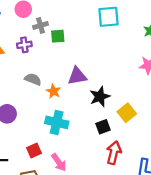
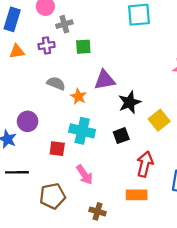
green square: (58, 36) -> (83, 47), moved
black square: (103, 127) -> (121, 136), moved
red square: (34, 150) -> (57, 149), moved, turned 32

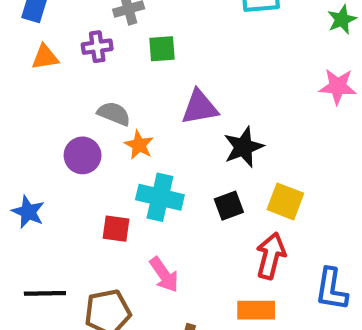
orange star: (79, 96) -> (139, 145), moved
yellow square: (159, 120) -> (285, 201), moved, turned -30
purple circle: (28, 121) -> (83, 155), moved
black line: (17, 172) -> (45, 293), moved

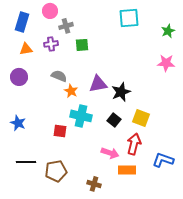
purple triangle: (200, 107) -> (98, 84), moved
purple circle: (83, 155) -> (19, 77), moved
black square: (229, 206) -> (114, 120), turned -32
pink arrow: (164, 275) -> (110, 153), moved, turned -36
blue L-shape: (331, 289) -> (163, 160), turned 100

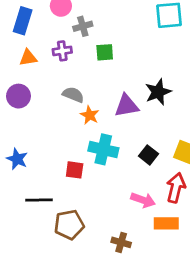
black star: (121, 92) -> (158, 92), moved
black line: (26, 162) -> (39, 200), moved

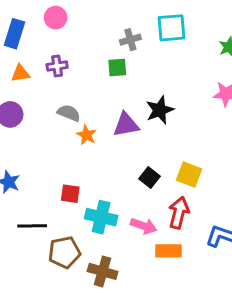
gray cross: (83, 26) -> (130, 40), moved
green square: (105, 52) -> (117, 67), moved
cyan cross: (103, 149) -> (101, 217), moved
brown cross: (121, 242) -> (103, 271), moved, size x1.4

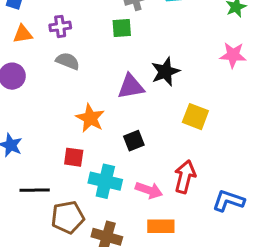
gray semicircle: (69, 113) -> (68, 61), moved
orange star: (86, 135) -> (90, 118), moved, size x1.4
yellow square: (189, 175) -> (195, 117), moved
black square: (149, 178) -> (134, 141), moved, turned 30
orange rectangle: (169, 251) -> (161, 226), moved

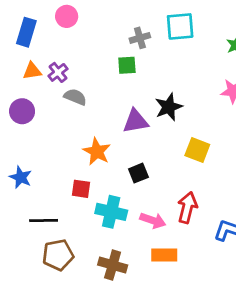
purple cross: (60, 26) -> (58, 72), moved, turned -30
brown pentagon: (68, 217) -> (58, 255), moved

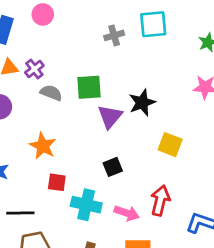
green square: (127, 65) -> (89, 87), moved, size x1.4
purple triangle: (136, 121) -> (110, 117), turned -40
orange star: (97, 151) -> (43, 146), moved

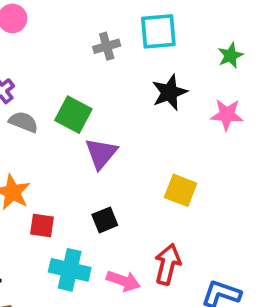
green square: (89, 87) -> (73, 115), turned 32
black star: (142, 103) -> (169, 92), moved
red square: (57, 182) -> (42, 225), moved

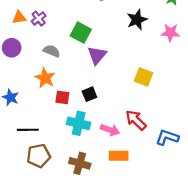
gray semicircle: (24, 122) -> (52, 51), moved
black square: (105, 220) -> (89, 94), moved
red arrow: (168, 264) -> (136, 120), turned -60

